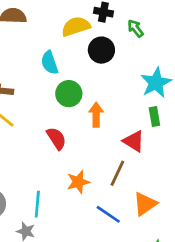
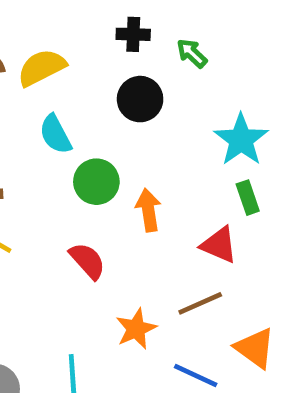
yellow semicircle: (76, 26) -> (42, 68), moved
brown line: (117, 173) -> (200, 303), turned 50
orange triangle: (145, 204) -> (255, 348), turned -40

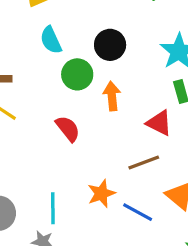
black circle: (140, 99) -> (110, 45), moved
orange star: (136, 329) -> (101, 194), moved

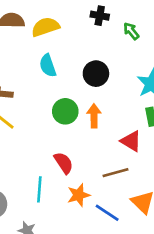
green circle: (77, 74) -> (65, 111), moved
red semicircle: (68, 129) -> (64, 163), moved
cyan line: (53, 208) -> (39, 189), moved

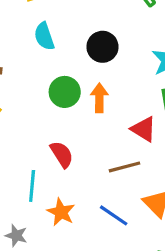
orange star: (79, 195) -> (61, 212), moved, turned -30

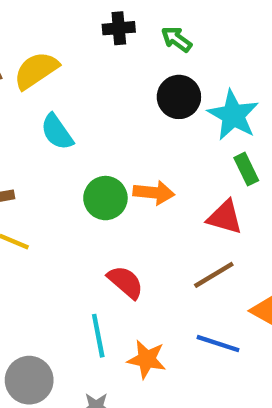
black circle: (102, 47) -> (179, 97), moved
orange arrow: (99, 98) -> (154, 193), turned 112

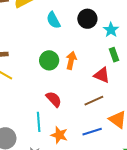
cyan star: (233, 115) -> (111, 30), size x0.7
cyan semicircle: (57, 132) -> (53, 20), moved
orange arrow: (154, 193) -> (71, 60), turned -90
blue line: (218, 344) -> (92, 132), turned -42

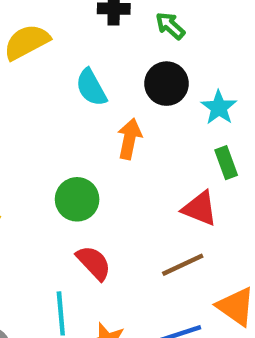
green circle: (49, 60) -> (77, 199), moved
orange arrow: (71, 60) -> (129, 139), moved

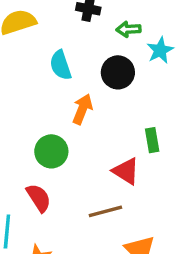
green arrow: (170, 26) -> (128, 29), turned -55
cyan star: (219, 107) -> (160, 50), moved
green circle: (77, 199) -> (51, 151), moved

